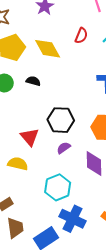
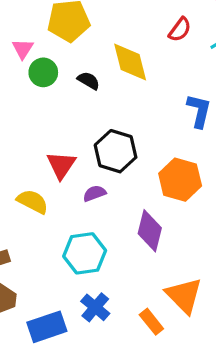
yellow diamond: (48, 49) -> (130, 62), moved
purple semicircle: (64, 148) -> (94, 193), moved
blue cross: (73, 219) -> (95, 307), size x0.7

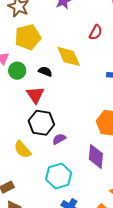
black hexagon: (116, 151) -> (41, 123), moved
red triangle: (61, 165) -> (35, 95), moved
yellow semicircle: (33, 202) -> (22, 149), turned -150

